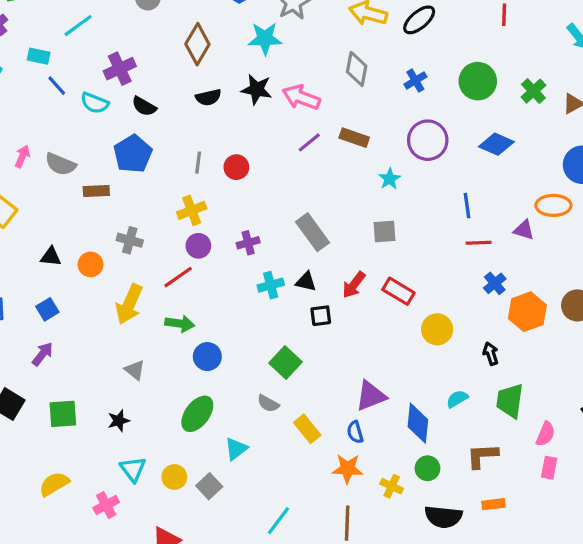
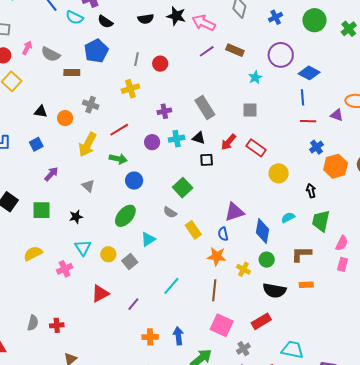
blue diamond: (496, 144) -> (309, 73), moved
purple circle: (198, 246) -> (152, 142), moved
purple arrow: (43, 354) -> (51, 174), moved

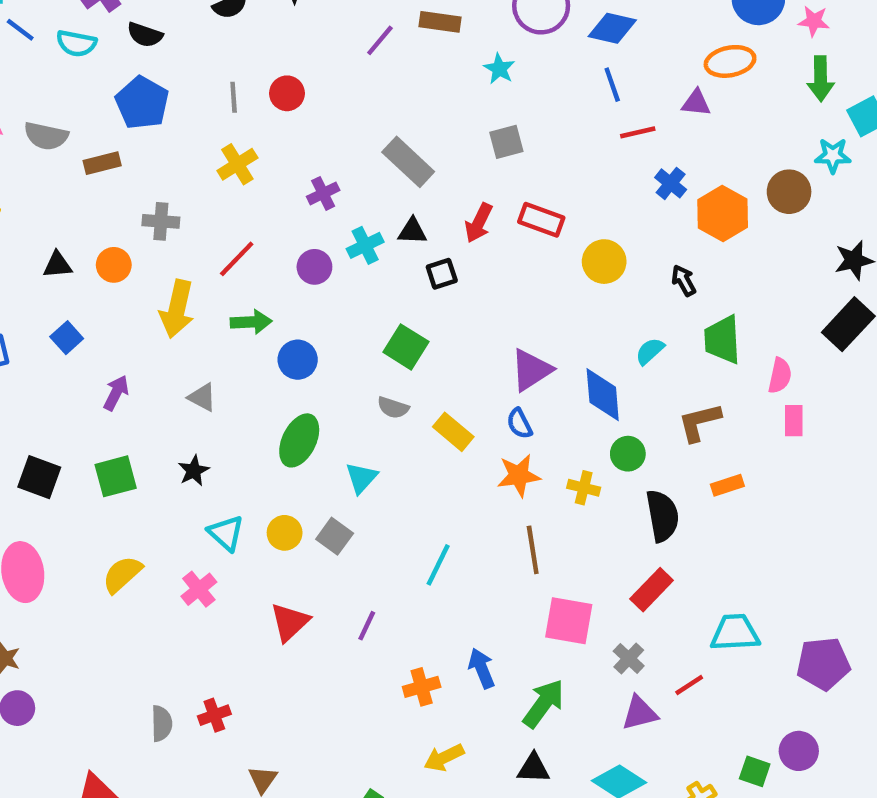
black semicircle: (274, 291) -> (662, 516), turned -95

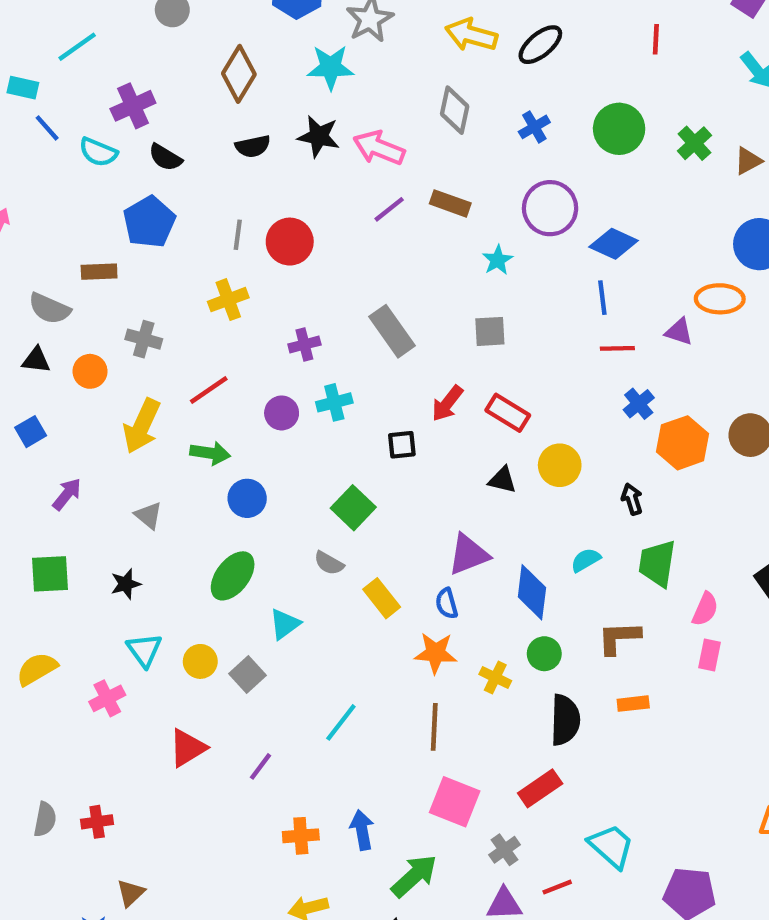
red circle: (287, 93) -> (290, 242), size x1.4
gray semicircle: (46, 136) -> (49, 309), moved
black triangle: (412, 231) -> (502, 480), moved
cyan trapezoid: (735, 633) -> (611, 846), turned 33

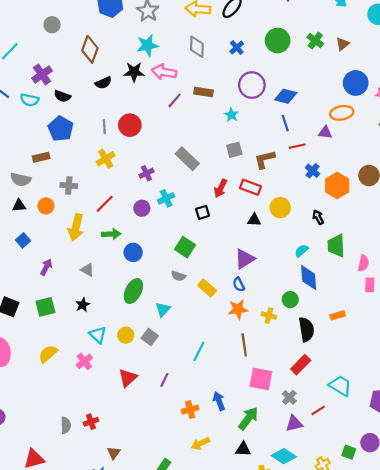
cyan star: (331, 67) -> (147, 45), moved
blue diamond: (532, 592) -> (309, 278), moved
brown L-shape: (619, 638) -> (265, 159), moved

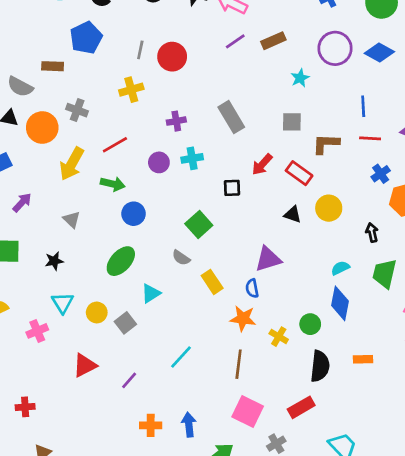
brown rectangle: (203, 92) -> (273, 41), turned -48
blue diamond: (286, 96) -> (379, 53), moved
orange circle: (46, 206) -> (42, 128), size x1.5

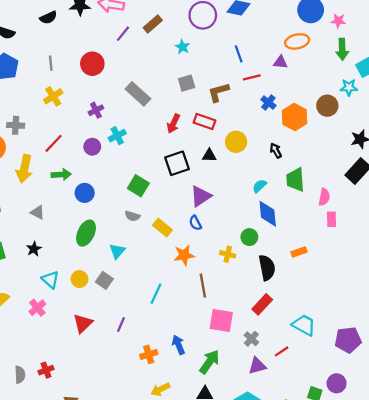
red circle: (172, 57) -> (92, 64), moved
black square: (232, 188) -> (177, 163), moved, size x1.6
orange star: (243, 318) -> (184, 255), moved

